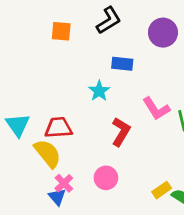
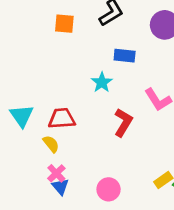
yellow semicircle: (48, 153) -> (51, 144), size x0.6
pink circle: (106, 178) -> (109, 189), moved
pink cross: (64, 183) -> (56, 173), moved

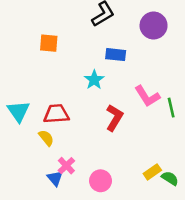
orange square: (64, 24) -> (49, 43), moved
pink cross: (56, 173) -> (66, 166), moved

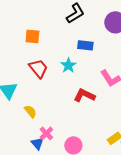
red trapezoid: (56, 114) -> (38, 68), moved, turned 55
red L-shape: (114, 118) -> (84, 95), turned -95

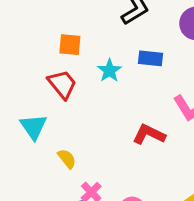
cyan star: (68, 65) -> (109, 71), moved
red trapezoid: (38, 68) -> (62, 84), moved

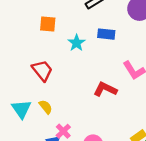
red trapezoid: (62, 84) -> (42, 70), moved
cyan triangle: (33, 127) -> (21, 109), moved

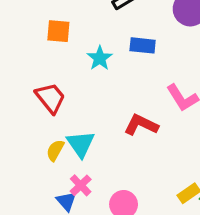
yellow semicircle: (46, 107) -> (55, 150), turned -112
cyan triangle: (21, 109) -> (81, 144), moved

